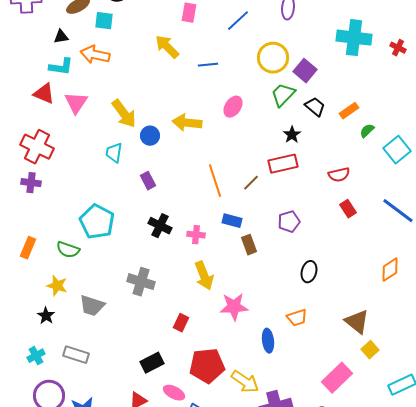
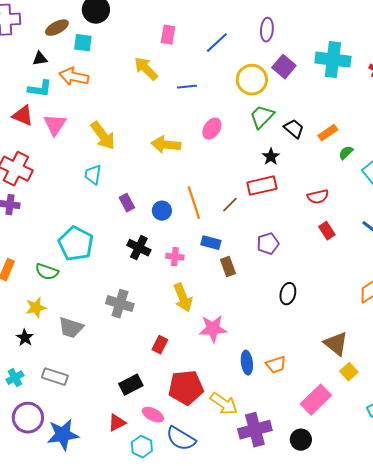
purple square: (305, 71) -> (284, 67), moved
blue circle: (150, 136) -> (162, 211), moved
yellow star: (57, 286) -> (36, 308), turned -30
orange trapezoid: (297, 318) -> (276, 365), moved

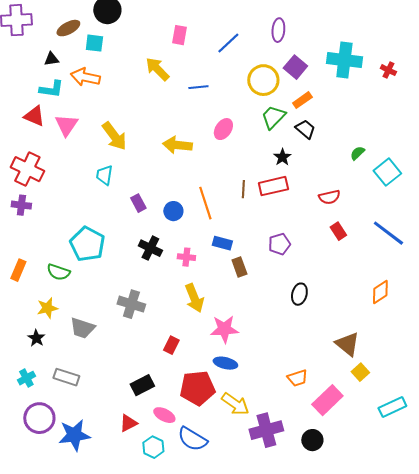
orange rectangle: (328, 133) -> (302, 100), moved
brown line: (230, 205) -> (243, 189), moved, turned -42
blue ellipse: (247, 363) -> (225, 363), moved, turned -70
orange trapezoid: (276, 365) -> (297, 378), moved

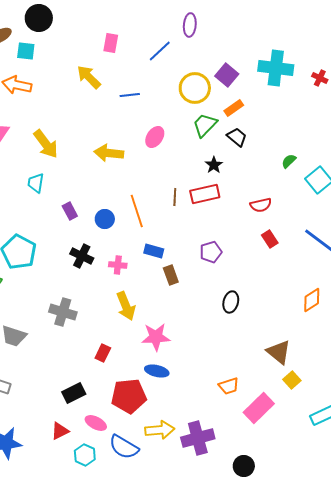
purple ellipse: (278, 30) -> (190, 25), moved
yellow arrow: (235, 404) -> (160, 430), moved, turned -40
black circle: (312, 440) -> (244, 466), moved

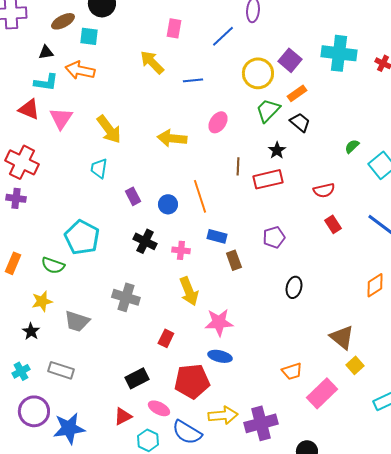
brown line: (175, 197) -> (238, 166), moved

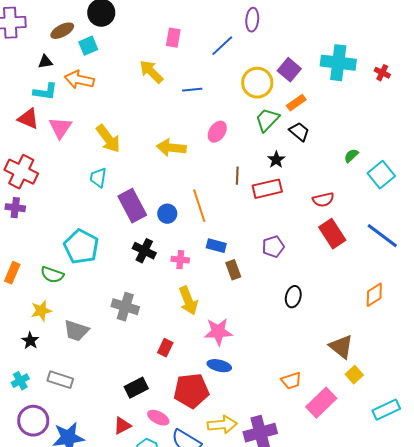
cyan square: (89, 36) -> (88, 46), turned -30
purple rectangle: (133, 196) -> (132, 206), size x1.8
red rectangle: (333, 224) -> (332, 234), size x1.6

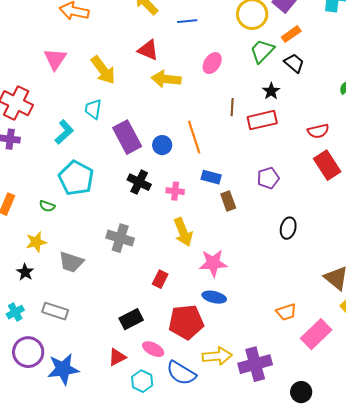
cyan L-shape: (45, 92) -> (64, 132), moved, turned -50
red triangle: (28, 119) -> (148, 50), moved
green semicircle: (52, 275) -> (47, 206), size x0.7

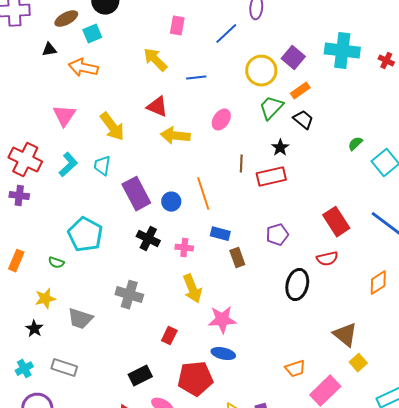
red semicircle: (318, 131) -> (327, 259), moved
cyan L-shape: (64, 132) -> (68, 165), moved
black ellipse: (288, 228) -> (297, 285), size x1.4

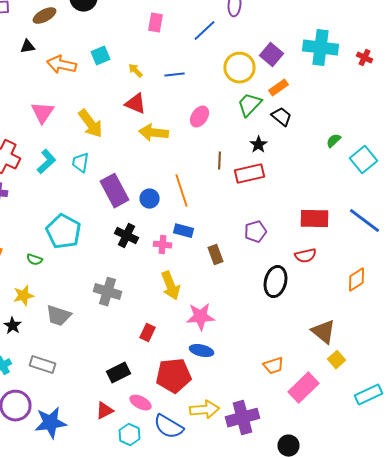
cyan square: (92, 34) -> (100, 56), moved
yellow arrow: (155, 60) -> (136, 71), moved, size x0.6
red rectangle: (336, 222) -> (314, 219), turned -56
blue rectangle: (220, 234) -> (184, 231), moved

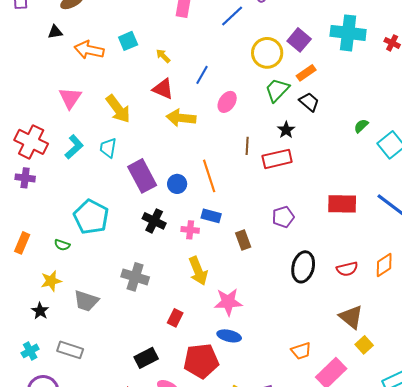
blue line: (174, 75) -> (202, 75), moved, turned -54
red semicircle: (306, 256) -> (347, 269), moved

